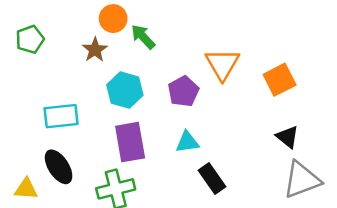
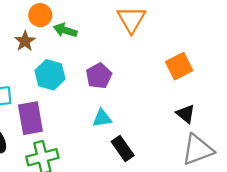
green arrow: (143, 37) -> (65, 30), turned -30
orange triangle: (222, 64) -> (131, 19), moved
purple rectangle: (130, 142) -> (30, 118), moved

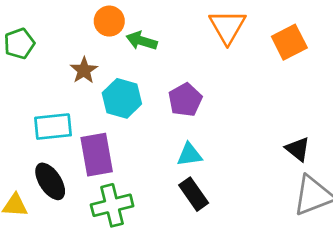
brown star: (25, 41) -> (84, 70), moved
orange square: (179, 66) -> (289, 42), moved
black rectangle: (123, 149) -> (194, 194), moved

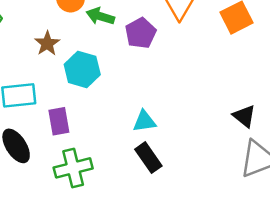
purple pentagon: (185, 100) -> (141, 33), moved
purple rectangle: (97, 155) -> (59, 121), size x0.7

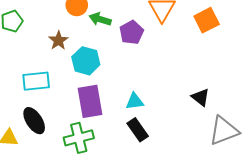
black triangle: (244, 116) -> (201, 97), moved
purple rectangle: (59, 121) -> (90, 101), moved, size x1.5

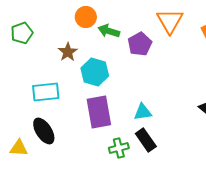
green cross: (79, 138) -> (119, 148), moved, size x0.7

